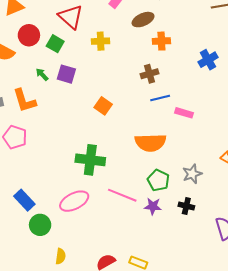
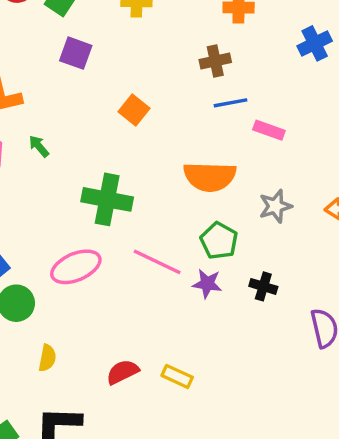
green arrow: (42, 74) -> (39, 146), moved
gray star: (192, 174) -> (275, 206), moved

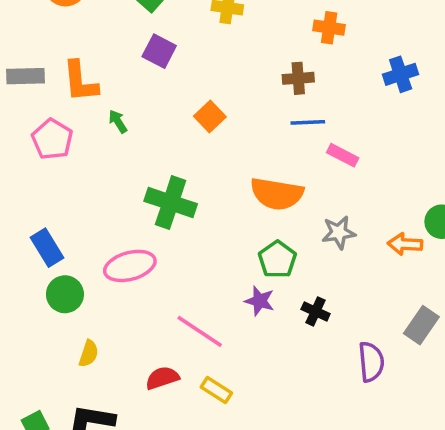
green arrow: (39, 146) -> (118, 121), moved
pink line: (157, 262) -> (200, 331), moved

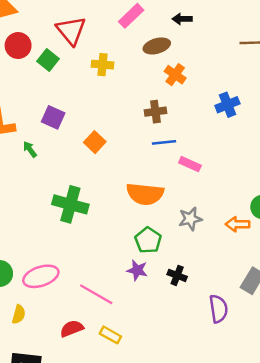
orange cross: (329, 28) -> (175, 75), turned 30
purple square: (159, 51) -> (53, 117), moved
pink ellipse: (130, 266) -> (41, 276), moved

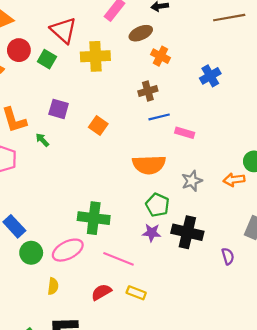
yellow cross: (103, 65) -> (95, 56), size x1.5
green cross: (70, 204) -> (94, 218), moved
black cross: (177, 275) -> (187, 232), size x1.8
purple semicircle: (218, 309) -> (228, 256), size x0.7

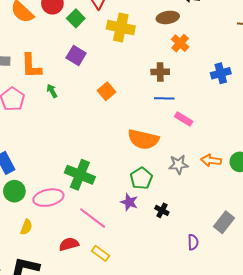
purple square: (59, 109) -> (76, 56), moved
orange arrow: (234, 180) -> (211, 160), moved
black cross: (187, 232) -> (162, 210), size x0.5

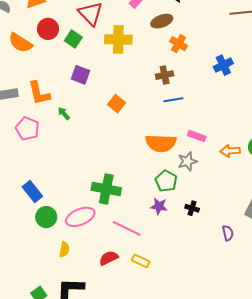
pink rectangle: (184, 119) -> (197, 136), moved
gray star: (178, 165) -> (187, 161), moved

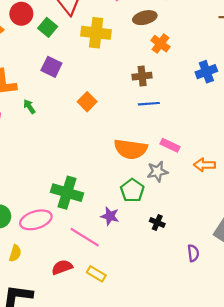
purple star: (159, 206) -> (110, 216), moved

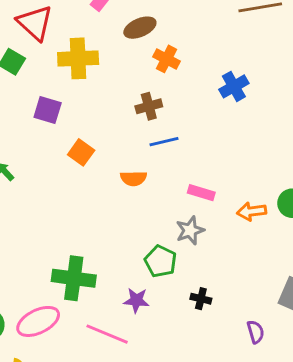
purple square: (51, 67) -> (48, 110), moved
orange semicircle: (131, 149) -> (134, 178), moved, size x0.6

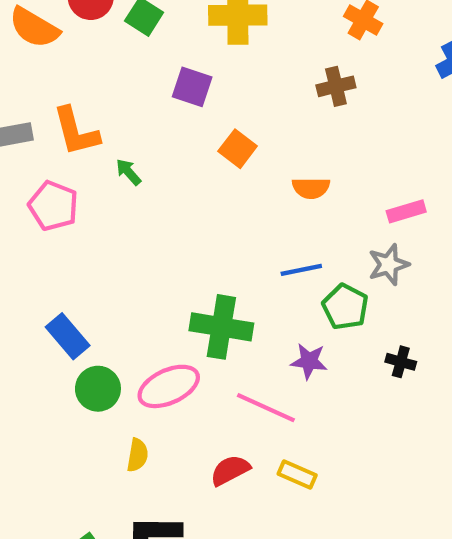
blue line: (164, 142) -> (301, 270), moved
pink rectangle: (201, 193) -> (406, 211), turned -35

